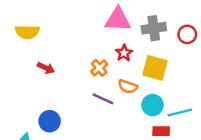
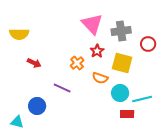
pink triangle: (118, 20) -> (92, 24), turned 45
red circle: (187, 34) -> (148, 44), moved
purple line: (103, 99) -> (62, 88), moved

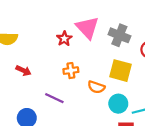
gray cross: (121, 31) -> (119, 35), turned 30
red star: (97, 51) -> (64, 39), moved
orange cross: (77, 63) -> (71, 71), turned 32

